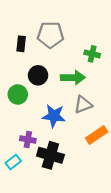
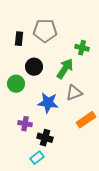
green arrow: (73, 78) -> (65, 69), turned -55
black cross: (50, 155) -> (45, 138), size x0.7
cyan rectangle: (13, 162) -> (37, 158), moved

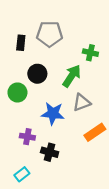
cyan rectangle: (37, 158) -> (22, 174), moved

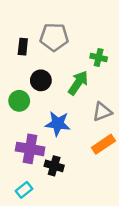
gray triangle: (82, 102) -> (102, 112), moved
purple cross: (27, 137) -> (30, 149), size x1.6

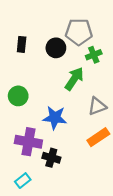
gray pentagon: (54, 37) -> (79, 32), moved
green cross: (99, 57) -> (94, 55), turned -35
black circle: (41, 80) -> (56, 48), moved

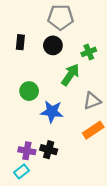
gray pentagon: (79, 32) -> (61, 17), moved
green circle: (18, 96) -> (29, 91), moved
purple cross: (28, 142) -> (27, 151), moved, size x0.7

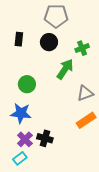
blue star: (52, 112) -> (21, 113), moved
purple cross: (27, 151) -> (25, 139), turned 35

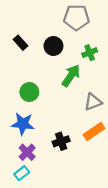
gray pentagon: (56, 16) -> (76, 17), moved
black rectangle: (19, 39) -> (21, 43), turned -48
black cross: (45, 138) -> (61, 141), moved, turned -35

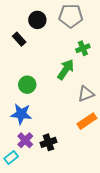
black circle: (53, 46) -> (37, 20), moved
black cross: (61, 141) -> (48, 142), moved
cyan rectangle: (22, 173) -> (11, 158), moved

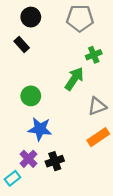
black circle: (37, 20) -> (31, 17), moved
blue star: (21, 114) -> (40, 129), moved

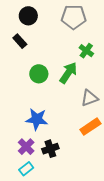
green cross: (94, 55) -> (86, 51), turned -32
green circle: (31, 96) -> (39, 74), moved
cyan rectangle: (12, 178) -> (26, 169), moved

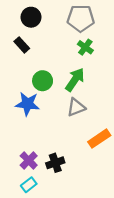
green cross: (86, 51) -> (85, 47), moved
gray triangle: (89, 98) -> (76, 107), moved
blue star: (37, 119) -> (28, 104), moved

